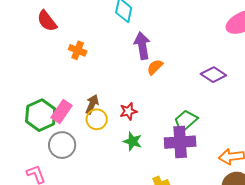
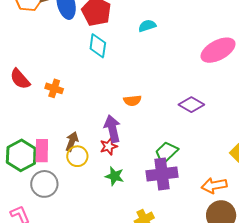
red semicircle: (47, 21) -> (20, 79), moved
purple arrow: (142, 46) -> (112, 129), moved
orange semicircle: (155, 67) -> (132, 101), turned -138
pink rectangle: (61, 111) -> (42, 151), turned -30

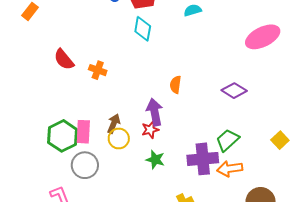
orange semicircle: (132, 101) -> (175, 85), turned 102
green trapezoid: (166, 152) -> (228, 140), moved
orange arrow: (214, 185) -> (230, 169), moved

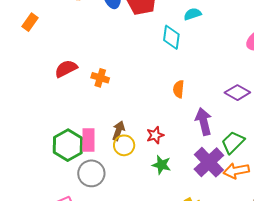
cyan diamond: (143, 29) -> (171, 37), moved
red semicircle: (64, 59) -> (66, 69), turned 105
purple arrow: (155, 112) -> (204, 122), moved
purple cross: (203, 159) -> (209, 162), turned -36

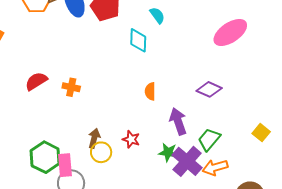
cyan semicircle: (193, 14) -> (157, 15), turned 78
red star: (155, 135) -> (131, 139), turned -30
pink rectangle: (88, 140) -> (65, 165), moved
green star: (161, 165) -> (168, 152), moved

